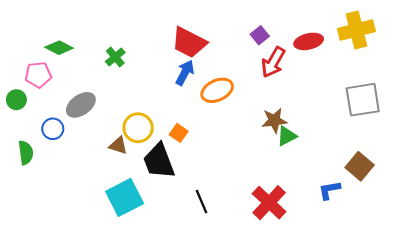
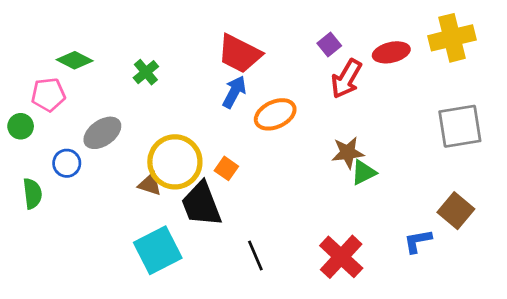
yellow circle: (138, 128) -> (175, 162), size x1.4

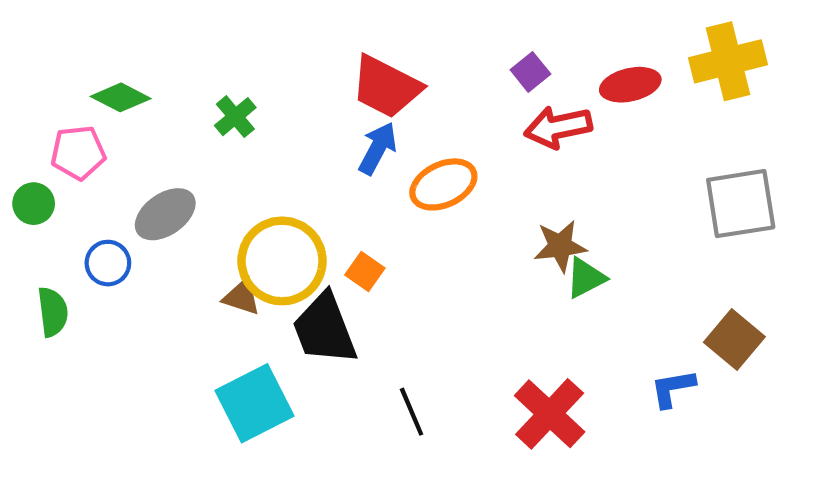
red arrow: (346, 79) -> (558, 127), turned 48

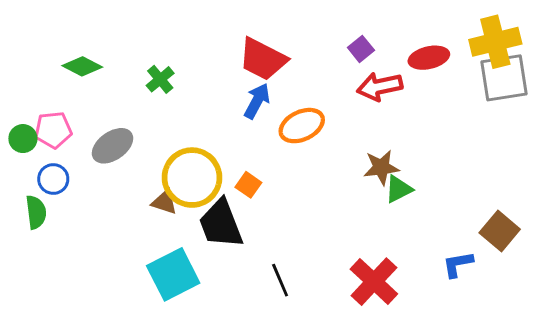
pink pentagon: (78, 153) -> (53, 130), moved
gray square: (741, 204) -> (504, 78), moved
blue circle: (108, 263) -> (53, 179), moved

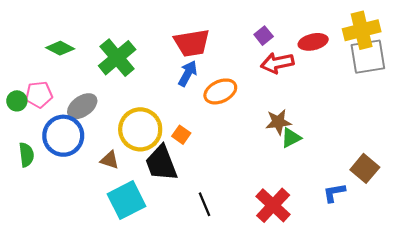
red trapezoid: (263, 59) -> (192, 43), turned -36
green cross: (160, 79) -> (117, 58), size x1.8
blue circle: (53, 179) -> (63, 136), moved, size x1.8
brown triangle: (165, 202) -> (110, 160), moved

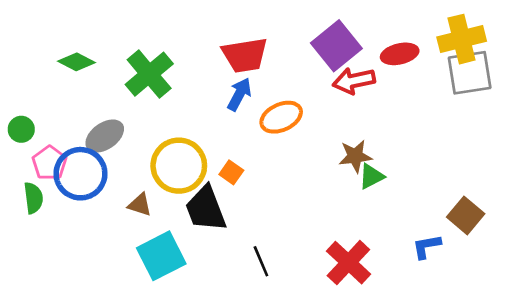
purple square: (264, 36) -> (336, 46), size x2.0
pink pentagon: (39, 95) -> (50, 163), moved, turned -30

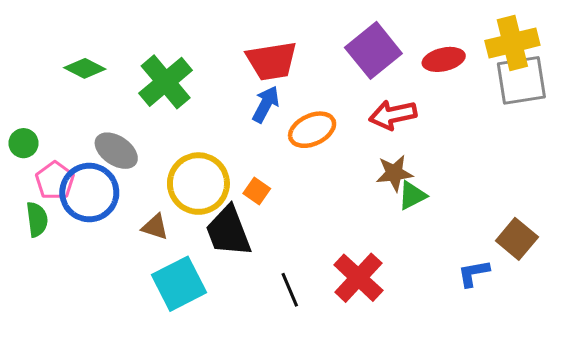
red arrow: (354, 81) -> (393, 115), moved
gray ellipse: (105, 136) -> (116, 151), turned 69
red cross: (348, 263) -> (358, 278), moved

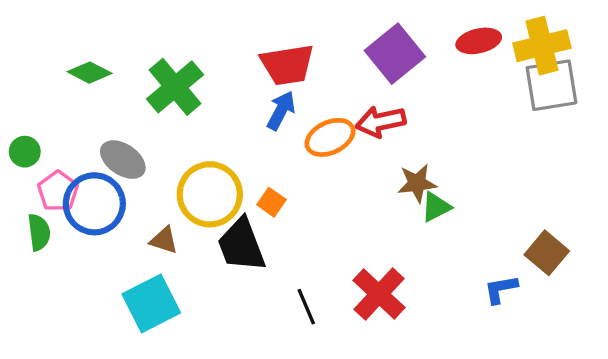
red ellipse: (444, 59) -> (479, 41), moved
red arrow: (393, 115) -> (381, 122), moved
cyan square: (179, 284) -> (151, 303), moved

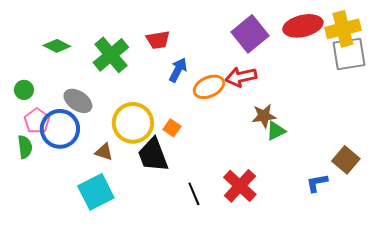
red ellipse: (479, 41) -> (303, 26), size x1.4
red trapezoid: (287, 65) -> (158, 40), moved, size x0.7
green circle: (25, 152) -> (24, 90), moved

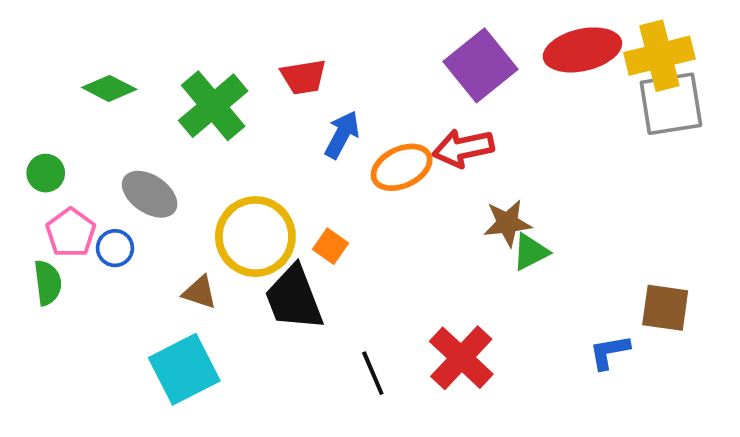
blue circle: (60, 129) -> (115, 248), size x0.5
brown square: (346, 160) -> (665, 308), turned -32

